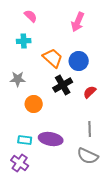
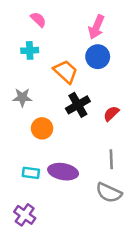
blue circle: (79, 61) -> (98, 57), moved
purple cross: (20, 163) -> (25, 215), moved

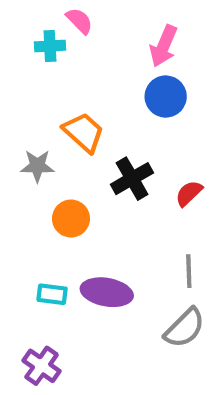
pink semicircle: (38, 20) -> (79, 21), moved
cyan cross: (30, 50) -> (50, 46), moved
orange trapezoid: (66, 71) -> (84, 132), moved
gray semicircle: (109, 193) -> (185, 328), turned -70

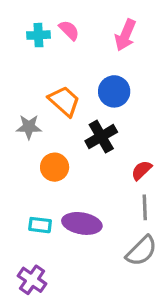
pink semicircle: (79, 21) -> (69, 30), moved
blue circle: (166, 97) -> (114, 91), moved
red semicircle: (189, 193) -> (141, 170), moved

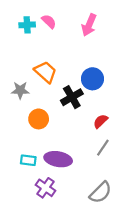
blue circle: (114, 91) -> (93, 79), moved
gray line: (145, 207) -> (103, 148), turned 36
gray semicircle: (141, 251) -> (101, 192), moved
purple cross: (32, 280) -> (45, 188), moved

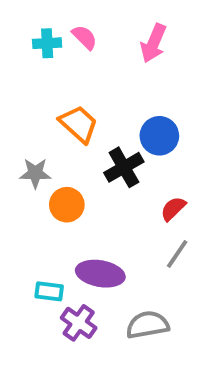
gray star: (20, 90) -> (35, 173), moved
cyan rectangle: (28, 160) -> (49, 291), moved
gray semicircle: (101, 192) -> (148, 325), moved, turned -145

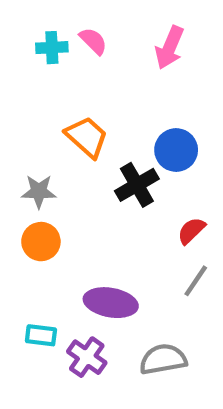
orange circle: (67, 205) -> (41, 242), moved
cyan rectangle: (49, 291) -> (41, 335), moved

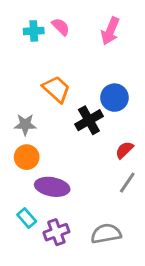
purple ellipse: (111, 303) -> (52, 187), moved
cyan rectangle: (41, 335) -> (27, 218), turned 42
purple cross: (87, 357) -> (56, 232), turned 35

